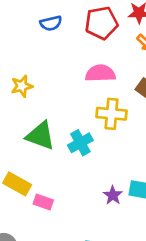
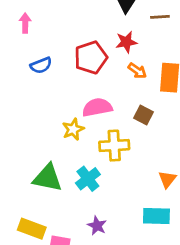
yellow star: (22, 86) -> (73, 129), moved
purple star: (113, 195) -> (97, 226), moved

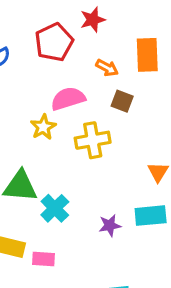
orange arrow: (137, 71) -> (107, 68), moved
cyan cross: (88, 179) -> (55, 208), moved
purple star: (97, 226) -> (110, 225), moved, turned -30

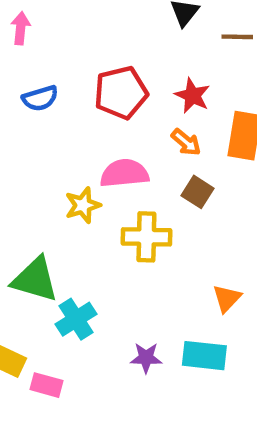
red star: (93, 20) -> (192, 95), moved, turned 30

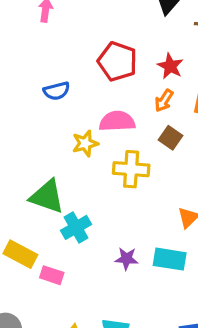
red pentagon: (121, 93) -> (117, 61), turned 30
blue semicircle: (40, 98) -> (57, 91), moved
orange arrow: (186, 142) -> (164, 101), turned 80

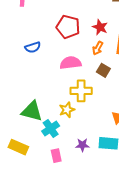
yellow star: (85, 143) -> (67, 110), moved
pink rectangle: (52, 275) -> (56, 156), moved, turned 64

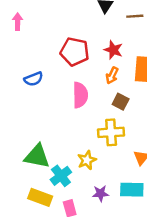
pink semicircle: (71, 63) -> (80, 95), turned 100
yellow cross: (81, 91) -> (111, 132), moved
yellow star: (67, 110) -> (87, 160), moved
yellow rectangle: (18, 147) -> (40, 197), moved

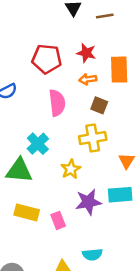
orange arrow: (112, 75) -> (88, 79), turned 63
cyan cross: (61, 176) -> (38, 144), moved
purple star: (100, 193) -> (88, 202), size x1.5

